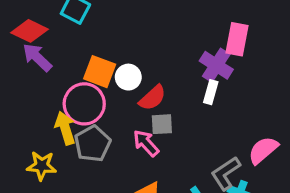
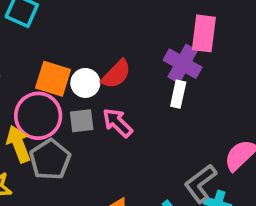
red semicircle: (152, 98) -> (116, 74), moved
gray square: (162, 124) -> (82, 121), moved
pink arrow: (146, 143) -> (117, 123), moved

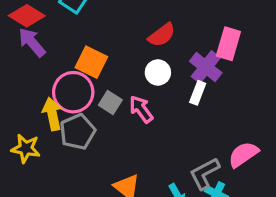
red semicircle: (116, 74) -> (162, 35), moved
white circle: (85, 83) -> (158, 72), moved
gray square: (82, 121) -> (110, 103), turned 30

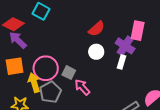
orange square: (91, 62) -> (15, 66), moved, turned -30
pink arrow: (141, 109) -> (82, 87), moved

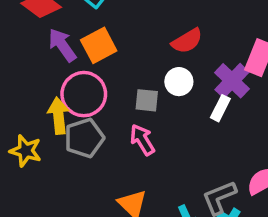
purple arrow: (18, 40) -> (62, 45), moved
orange square: (15, 66) -> (99, 45), moved, turned -30
gray square: (69, 73) -> (147, 100), moved, turned -32

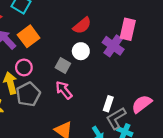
pink circle: (84, 94) -> (24, 67), size x0.6
gray square: (147, 100) -> (63, 66), turned 32
white rectangle: (220, 108) -> (108, 104), moved

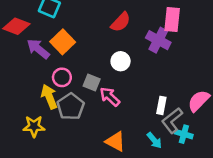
white circle: (81, 51) -> (121, 61), moved
gray square: (63, 66) -> (92, 83), moved

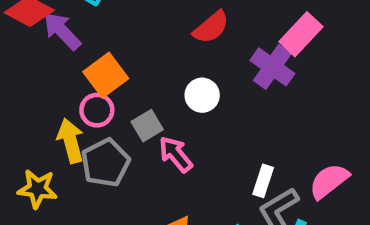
pink rectangle: (172, 19) -> (301, 34), turned 30
orange square: (63, 42) -> (106, 75), moved
purple arrow: (38, 49) -> (62, 31), moved
gray square: (92, 83) -> (147, 126), turned 30

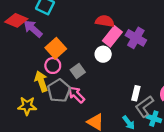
red semicircle: (211, 27) -> (105, 21), turned -126
pink rectangle: (301, 34) -> (112, 36), moved
pink arrow: (176, 154) -> (76, 95), moved

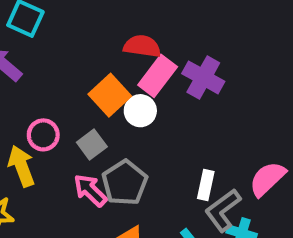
orange square: (56, 48) -> (110, 95), moved
gray pentagon: (59, 91) -> (125, 183), moved

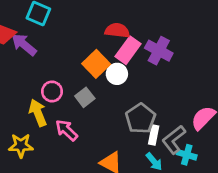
gray pentagon: (125, 183) -> (140, 118), moved
white rectangle: (206, 185) -> (154, 135), moved
pink arrow: (90, 190) -> (66, 130), moved

